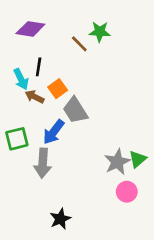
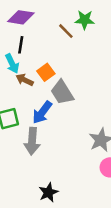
black line: (39, 67) -> (21, 45), moved

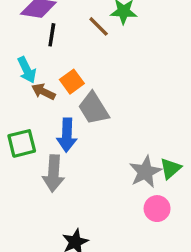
black line: (21, 45) -> (52, 35), moved
blue arrow: (42, 112) -> (67, 135), turned -35

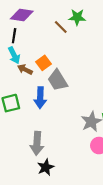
black line: (52, 35) -> (14, 36), moved
gray arrow: (53, 173) -> (37, 143), moved

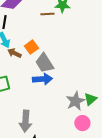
brown line: (61, 27) -> (47, 14), turned -48
blue arrow: (40, 98) -> (42, 79), moved, turned -96

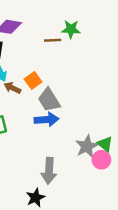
green triangle: (90, 99) -> (105, 144), turned -40
gray arrow: (25, 121) -> (49, 171), moved
pink circle: (82, 123) -> (101, 160), moved

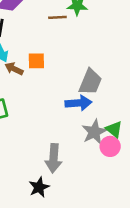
orange square: (33, 80) -> (36, 61), turned 35
gray trapezoid: (49, 100) -> (90, 82), moved, turned -125
blue arrow: (47, 120) -> (79, 103), moved

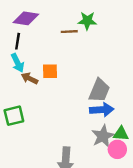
blue arrow: (79, 103) -> (102, 110), moved
green triangle: (114, 129) -> (121, 134), turned -35

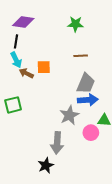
brown line: (69, 32) -> (81, 56), moved
gray star: (103, 136) -> (69, 115), moved
pink circle: (117, 149) -> (91, 133), moved

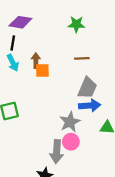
brown arrow: (26, 73) -> (36, 61), moved, turned 64
pink circle: (91, 133) -> (71, 142), moved

